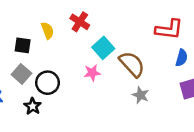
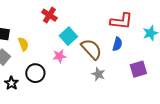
yellow semicircle: (47, 31) -> (23, 44), moved
blue semicircle: (182, 58) -> (117, 44), moved
black circle: (47, 83) -> (35, 73), moved

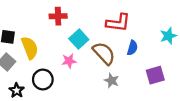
red cross: (49, 15) -> (58, 16), turned -35
red L-shape: (121, 21) -> (118, 23), moved
yellow semicircle: (23, 44) -> (30, 48), size x1.5

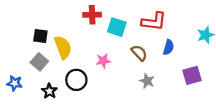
cyan square: (79, 39) -> (117, 27), moved, turned -30
brown semicircle: (104, 53) -> (139, 53), size x0.7

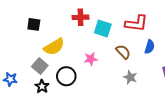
black square: (40, 36) -> (34, 24), moved
yellow semicircle: (63, 47) -> (54, 47), turned 80
gray square: (39, 62) -> (40, 66), moved

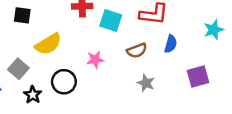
brown semicircle: (123, 52) -> (137, 50), turned 112
gray square: (40, 66) -> (18, 69), moved

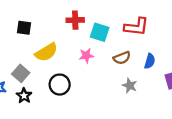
blue semicircle: (171, 44) -> (150, 61), moved
pink star: (95, 60) -> (86, 56), moved
black star: (33, 95) -> (24, 96), moved

